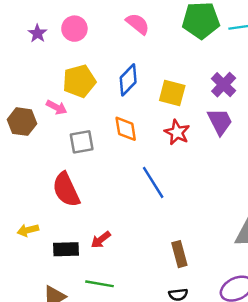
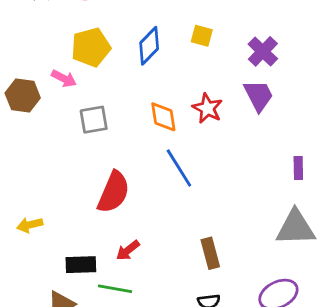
yellow square: (172, 93) -> (202, 36), moved, size x0.7
orange diamond: (126, 129) -> (163, 117), moved
red semicircle: (66, 190) -> (114, 192), moved, turned -132
red arrow: (101, 240) -> (128, 250), moved
black rectangle: (66, 249) -> (81, 265), moved

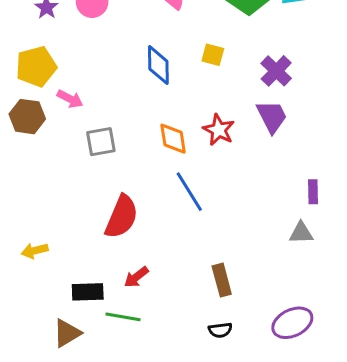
blue diamond: (149, 46) -> (158, 65), turned -45
yellow pentagon: (91, 47) -> (36, 67), moved
gray triangle: (296, 228) -> (301, 233), moved, size x0.6

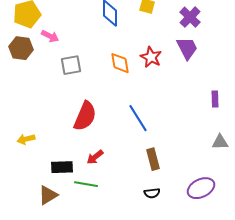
blue line: (189, 192) -> (138, 118), moved
gray triangle: (301, 233) -> (220, 142), moved

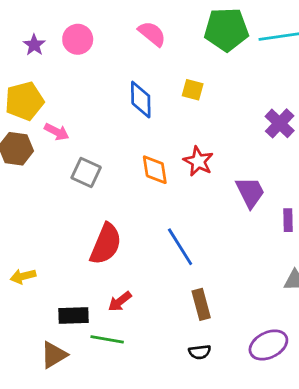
purple cross: (190, 17) -> (280, 123), moved
purple trapezoid: (187, 48) -> (250, 192), moved
gray square: (71, 65) -> (86, 172), turned 35

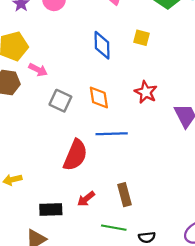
orange diamond: (155, 170) -> (99, 97), moved
blue line: (180, 247) -> (112, 134), moved, turned -60
brown rectangle: (201, 304) -> (124, 195), moved
green line: (107, 339) -> (114, 228), moved

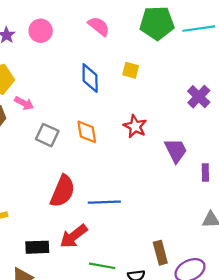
blue line: (112, 134) -> (104, 202), moved
brown rectangle: (124, 195) -> (160, 253), moved
red arrow: (86, 199) -> (74, 236), size x1.5

